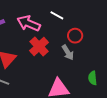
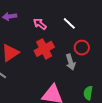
pink arrow: (29, 23) -> (40, 24), size x0.6

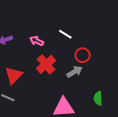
gray arrow: (71, 62) -> (75, 72), turned -91

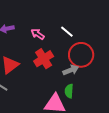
red circle: (83, 55) -> (81, 55), size x1.6
green semicircle: (98, 98) -> (69, 91), moved

